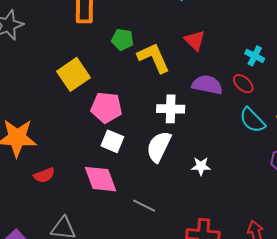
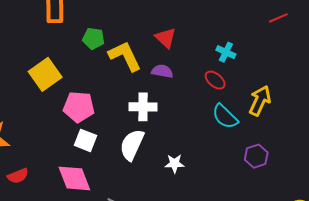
purple semicircle: (207, 85) -> (162, 71), moved, size x0.7

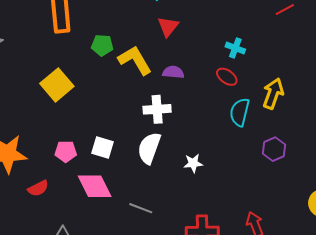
red triangle: (166, 38) -> (168, 26), moved, turned 30
pink pentagon: (79, 107) -> (66, 151), moved, size x0.7
cyan semicircle: (225, 116) -> (240, 112), turned 64

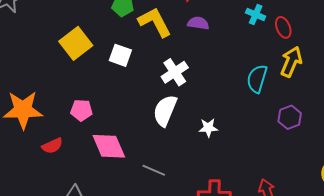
purple semicircle: (173, 72) -> (198, 23), moved
red ellipse: (227, 77) -> (283, 27), moved, turned 30
white cross: (157, 109) -> (175, 72), turned -32
white square: (103, 148) -> (120, 55), moved

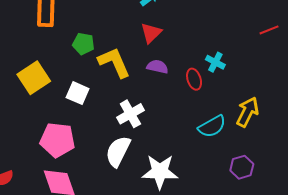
red ellipse: (283, 27) -> (194, 79), moved
cyan semicircle: (257, 79) -> (212, 126), turned -140
pink pentagon: (81, 110) -> (57, 140), moved, size x1.6
white star: (208, 128) -> (160, 172), size x1.8

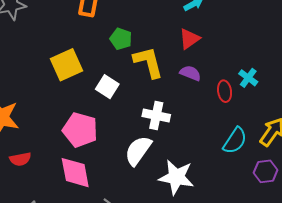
white cross: (130, 114) -> (156, 115), turned 32
cyan semicircle: (212, 126) -> (235, 141), turned -36
purple hexagon: (242, 167) -> (266, 171), moved

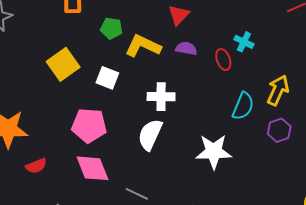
yellow L-shape: (148, 62) -> (143, 46), turned -39
white star: (176, 177) -> (214, 152), moved

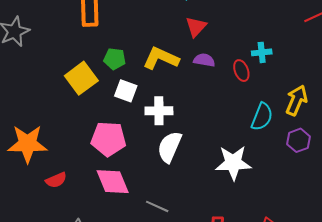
green pentagon: (111, 28) -> (115, 59), moved
cyan cross: (244, 42) -> (262, 52), turned -30
white cross: (161, 97) -> (159, 111), moved

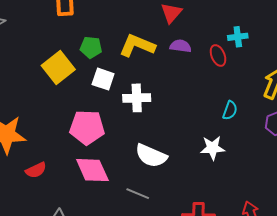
cyan semicircle: (262, 117) -> (230, 110), moved, size x0.7
white semicircle: (169, 147) -> (151, 156), moved, turned -88
white star: (233, 163) -> (213, 148), size x0.7

